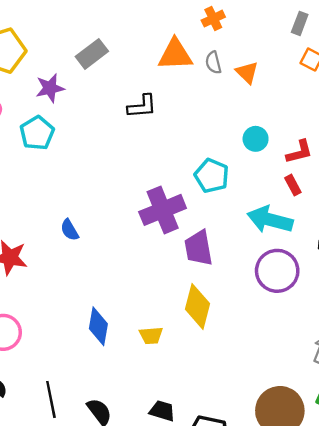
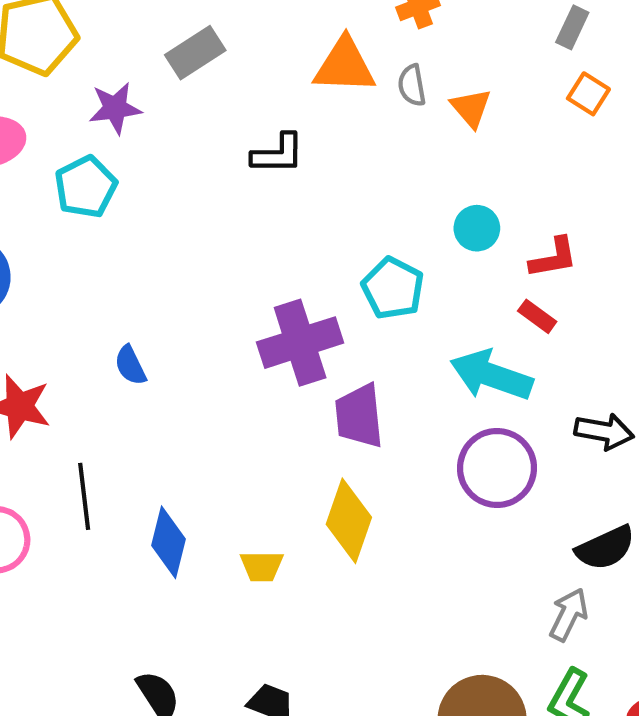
red rectangle: (293, 185) -> (537, 316), turned -30
black line: (51, 399) -> (84, 496), moved

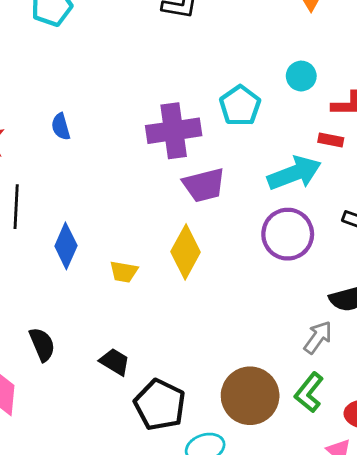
red rectangle: (537, 316) -> (331, 140), turned -35
cyan arrow: (491, 375) -> (294, 173), turned 130
purple trapezoid: (359, 416) -> (204, 185), turned -108

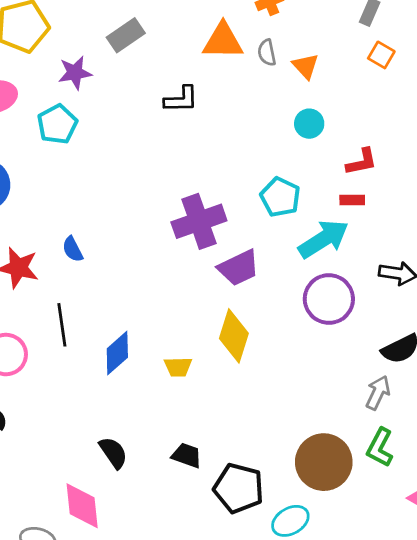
cyan circle: (301, 76) -> (309, 124), moved
cyan pentagon: (240, 106) -> (280, 197), moved
blue semicircle: (61, 127) -> (73, 249), moved
blue diamond: (66, 246) -> (117, 353), turned 36

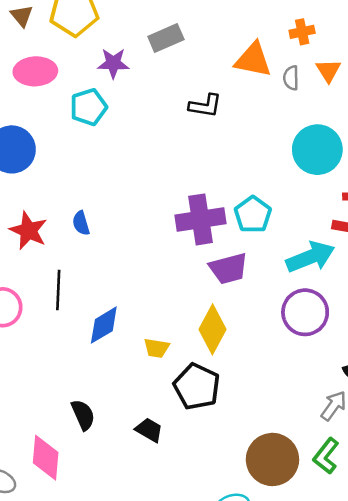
orange triangle: (305, 66) -> (328, 71), moved
cyan circle: (309, 124) -> (317, 150), size x1.8
cyan pentagon: (280, 197) -> (253, 215), moved
black pentagon: (239, 488) -> (197, 387), moved

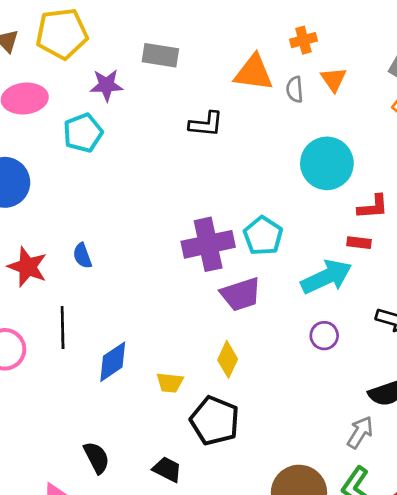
gray rectangle: (166, 38) -> (160, 55), turned 36
purple circle: (305, 312) -> (324, 336), size x0.6
yellow diamond: (213, 329) -> (228, 359), size x0.7

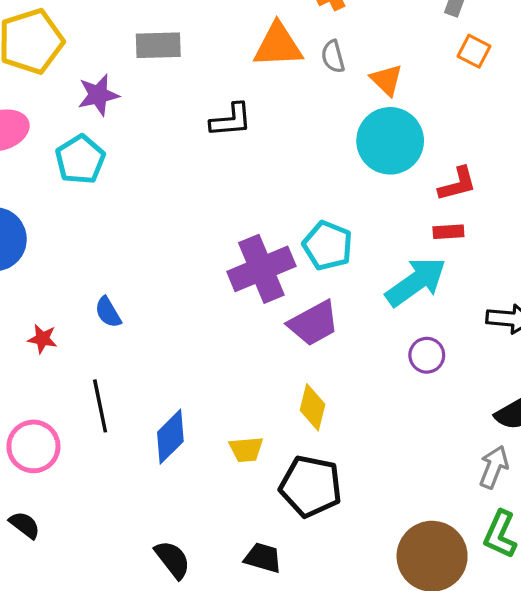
orange triangle: (334, 79) -> (387, 80), moved
red star: (27, 267) -> (42, 339), size x0.6

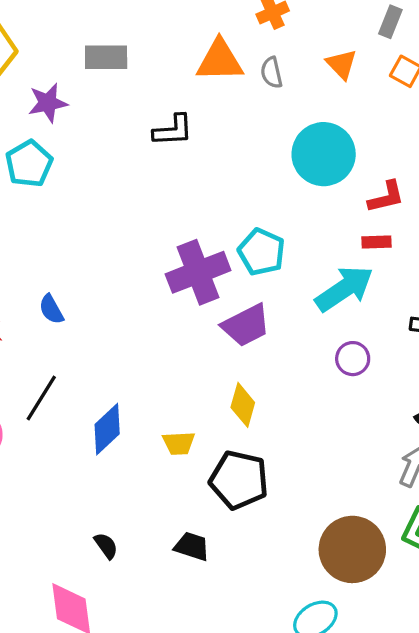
orange triangle: (387, 80) -> (341, 64), moved
black line: (100, 406) -> (41, 398), turned 42
black semicircle: (173, 560) -> (106, 546), size x0.7

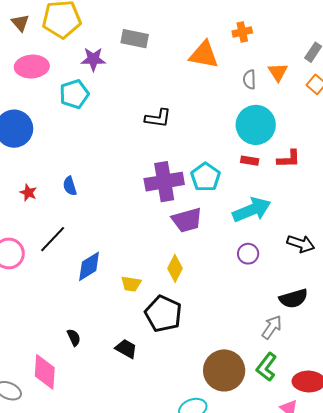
gray semicircle: (272, 73) -> (249, 79), moved
black L-shape: (173, 130) -> (158, 118), moved
red rectangle: (376, 242) -> (250, 161), moved

